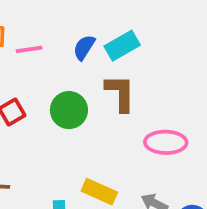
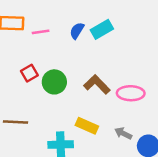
brown L-shape: (120, 93) -> (97, 84), moved, turned -44
green circle: (69, 110) -> (54, 82), moved

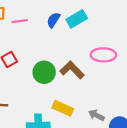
green circle: (54, 82) -> (44, 72), moved
pink ellipse: (131, 93) -> (103, 55), moved

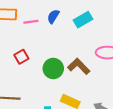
blue semicircle: (53, 20) -> (53, 16), moved

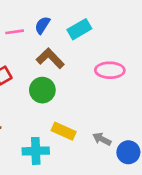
brown L-shape: (79, 66) -> (50, 58), moved

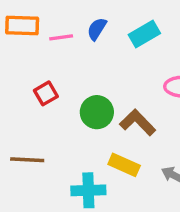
brown L-shape: (50, 58) -> (138, 122), moved

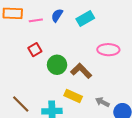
red square: (46, 93) -> (35, 50), moved
brown line: (27, 160) -> (21, 104), moved, turned 42

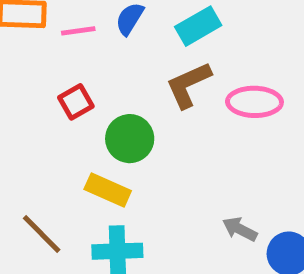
brown L-shape: (81, 71) -> (188, 85), moved, turned -70
yellow rectangle: (73, 96) -> (108, 190), moved

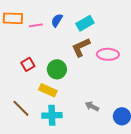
red square: (76, 102) -> (28, 64), moved
gray arrow: (240, 229) -> (92, 106), moved

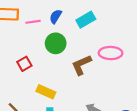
brown L-shape: (81, 47) -> (81, 65), moved
green circle: (57, 69) -> (56, 43), moved

